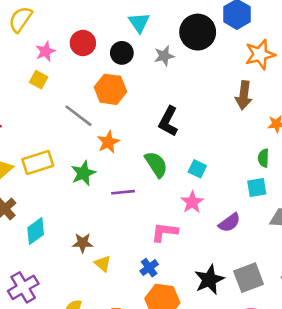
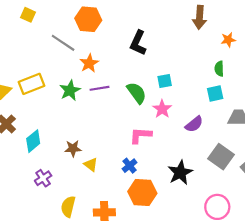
green semicircle: (156, 164) -> (137, 93), moved
cyan square: (197, 169) -> (165, 81), turned -32
purple line: (123, 192) -> (99, 88), moved
gray square: (249, 278) -> (221, 157), moved, turned -30
purple cross: (23, 287) -> (43, 178), moved, size x0.7

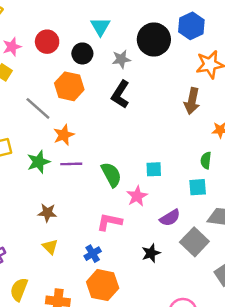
black L-shape: (138, 43) -> (120, 94), moved
cyan square: (165, 81) -> (154, 169), moved
brown star: (73, 148) -> (47, 213), moved
gray square: (221, 157) -> (194, 242), moved
black star: (180, 173) -> (151, 253), moved, size x0.7

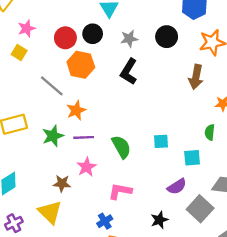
black circle: (154, 39) -> (167, 37), moved, size x0.7
red circle: (47, 42) -> (65, 38), moved
cyan square: (198, 187) -> (192, 158), moved
pink star: (137, 196) -> (87, 167), moved
yellow triangle: (50, 247) -> (50, 212), moved, size x1.6

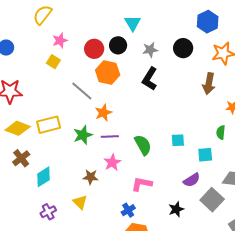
yellow triangle: (50, 212) -> (80, 202), size x0.7

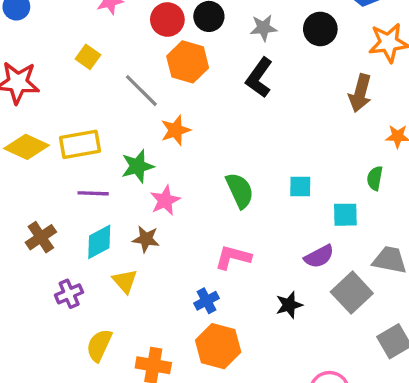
yellow square: (53, 62) -> (88, 57), moved
purple line: (110, 137) -> (93, 193), moved
brown cross: (21, 158) -> (41, 237), moved
pink star: (112, 162) -> (165, 200), moved
cyan diamond: (44, 177) -> (99, 242), moved

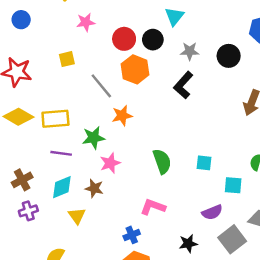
yellow square: (88, 57) -> (67, 59), turned 35
purple cross: (69, 294) -> (28, 211), moved

